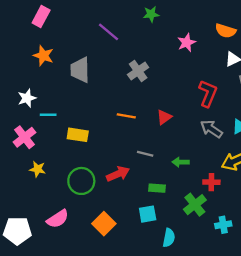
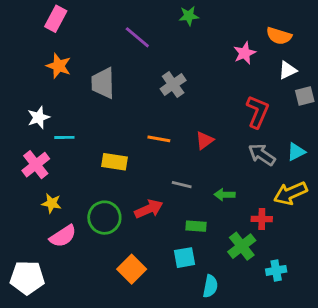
pink star: (187, 43) -> (245, 53), moved
yellow rectangle: (78, 135) -> (114, 162), moved
pink semicircle: (58, 219) -> (63, 236), moved

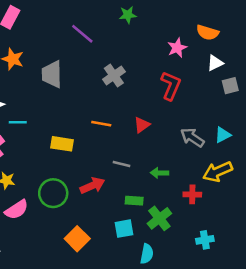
red L-shape: (257, 112) -> (171, 86), moved
green cross: (242, 246) -> (159, 218), moved

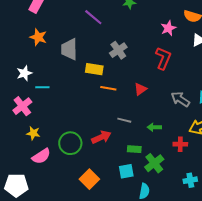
yellow rectangle: (62, 144) -> (94, 69), moved

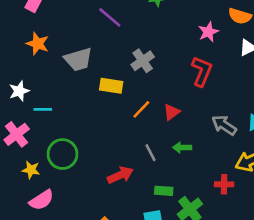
gray trapezoid: (69, 49) -> (78, 59), turned -105
orange line: (108, 88) -> (141, 109), moved, turned -56
gray line: (124, 120) -> (151, 153), turned 48
green arrow: (154, 127) -> (182, 147), moved
green circle: (70, 143) -> (62, 154), moved

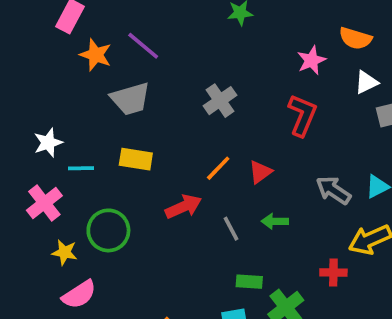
purple line: (110, 17) -> (143, 46), moved
orange star: (38, 44) -> (96, 55), moved
yellow rectangle: (111, 86) -> (136, 159), moved
red arrow: (120, 175) -> (183, 207), moved

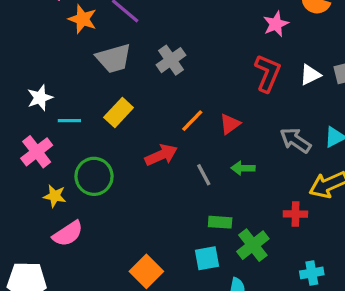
white triangle: (366, 82) -> (310, 75), moved
gray cross: (220, 101) -> (171, 60), moved
yellow rectangle: (136, 159) -> (119, 112), turned -56

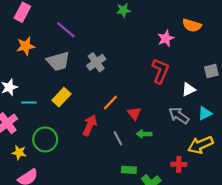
orange star: (83, 19) -> (26, 46), moved, turned -30
white triangle: (310, 75) -> (189, 89), moved
red triangle: (230, 124) -> (134, 113), moved, turned -32
red arrow: (161, 155) -> (90, 125), turned -42

